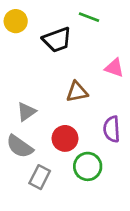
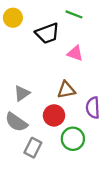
pink triangle: (114, 68) -> (75, 53), moved
brown triangle: (77, 92) -> (66, 90), moved

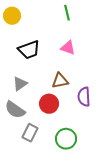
green line: (74, 14) -> (67, 13), turned 56
black trapezoid: (47, 33) -> (29, 50), moved
green circle: (73, 139) -> (66, 139), moved

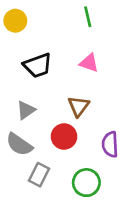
brown triangle: (60, 81) -> (78, 106), turned -42
purple semicircle: (84, 97) -> (110, 144), moved

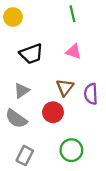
purple semicircle: (110, 144) -> (91, 94), moved
gray rectangle: (39, 175) -> (25, 156), moved

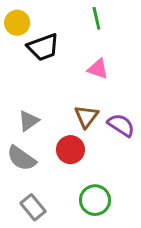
black trapezoid: (31, 54) -> (43, 47), moved
purple semicircle: (91, 94) -> (121, 125), turned 126
gray rectangle: (25, 156) -> (33, 207), turned -66

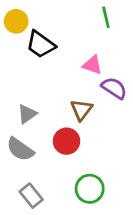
green line: (96, 18) -> (106, 17), moved
black trapezoid: (43, 47) -> (41, 44), turned 56
purple semicircle: (121, 125) -> (114, 88), moved

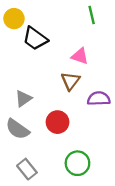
purple semicircle: (114, 88) -> (99, 99), moved, turned -35
brown triangle: (81, 110) -> (70, 81), moved

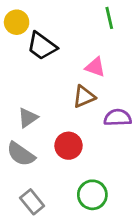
brown triangle: (70, 81) -> (84, 97), turned 30

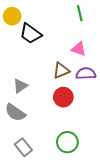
pink triangle: (95, 67) -> (79, 49), moved
purple semicircle: (118, 118) -> (86, 74), moved
red circle: (68, 146) -> (63, 97), moved

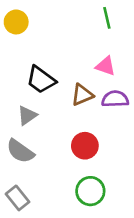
black trapezoid: (31, 34) -> (41, 80), moved
red circle: (63, 97) -> (85, 146), moved
gray rectangle: (23, 147) -> (18, 198), moved

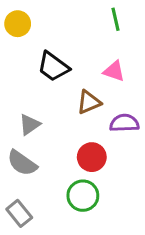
black trapezoid: (41, 80) -> (53, 67), moved
purple semicircle: (115, 99) -> (124, 123), moved
green circle: (90, 191) -> (83, 196), moved

